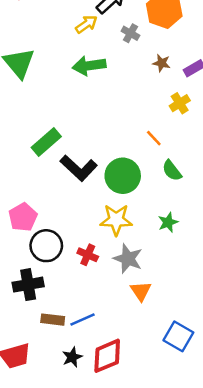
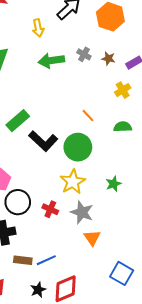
yellow arrow: (86, 24) -> (38, 28), moved, turned 114
gray cross: (130, 33) -> (84, 54), moved
orange line: (154, 138) -> (88, 116), moved
green semicircle: (172, 171) -> (123, 127), moved, turned 126
yellow star: (116, 220) -> (73, 182), turned -30

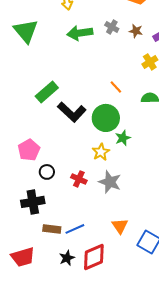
yellow star: (73, 182) -> (101, 152), size x0.7
green star: (114, 184) -> (123, 138), moved
black circle: (18, 202) -> (47, 172), size x0.6
orange triangle: (92, 238) -> (120, 226), moved

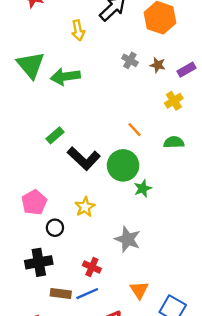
green arrow: (80, 33) -> (65, 77), moved
green rectangle: (47, 92) -> (55, 135), size x0.7
yellow star: (101, 152) -> (85, 207), moved
red cross: (79, 179) -> (92, 267), moved

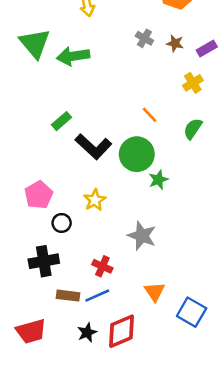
green semicircle: (174, 142) -> (193, 129), turned -54

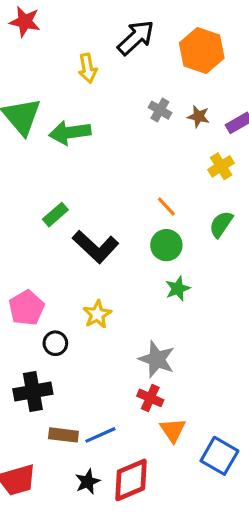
green circle: (137, 154) -> (166, 245), moved, size x0.7
red cross: (102, 266) -> (150, 398), moved

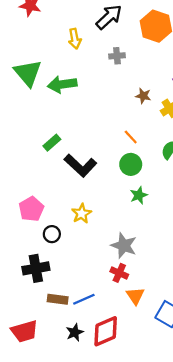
gray cross: (160, 110) -> (117, 56), moved, turned -35
brown star: (199, 116) -> (143, 96), moved

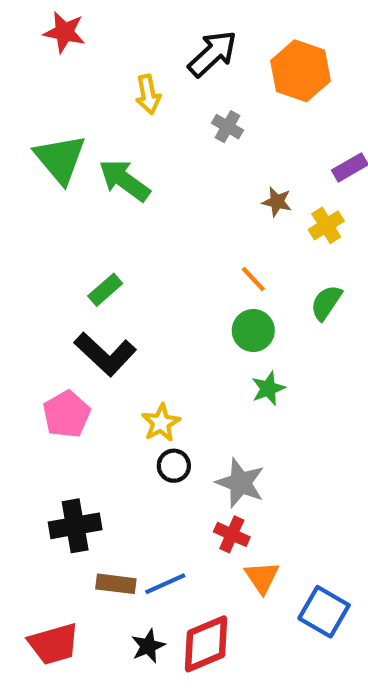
gray cross: (117, 56) -> (228, 127), turned 35
green arrow: (62, 84) -> (124, 180), turned 44
black L-shape: (80, 166) -> (105, 354), moved
black circle: (52, 234) -> (174, 466), moved

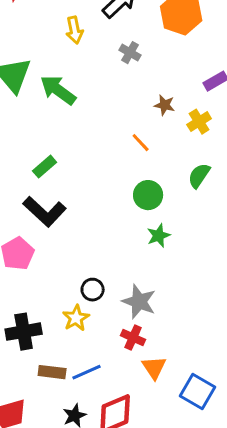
orange line: (253, 279) -> (141, 143), moved
yellow star: (161, 423) -> (76, 318), moved

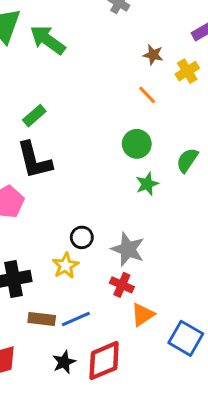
orange line: (141, 143) -> (147, 95), moved
green semicircle: (199, 176) -> (187, 160), moved
black L-shape: (45, 212) -> (34, 160), turned 33
orange triangle: (154, 368) -> (143, 315), turned 30

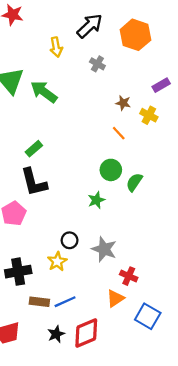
yellow cross: (187, 71) -> (149, 115), turned -30
green semicircle: (187, 160) -> (134, 182), moved
green star: (147, 184) -> (96, 200), moved
red cross: (122, 285) -> (129, 276), moved

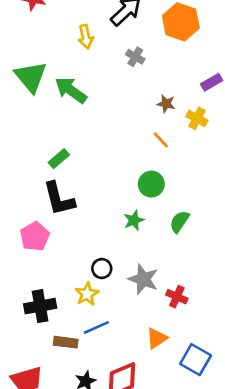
green semicircle: (134, 182) -> (179, 222), moved
red cross: (129, 276) -> (177, 297), moved
blue line: (65, 302) -> (96, 327), moved

